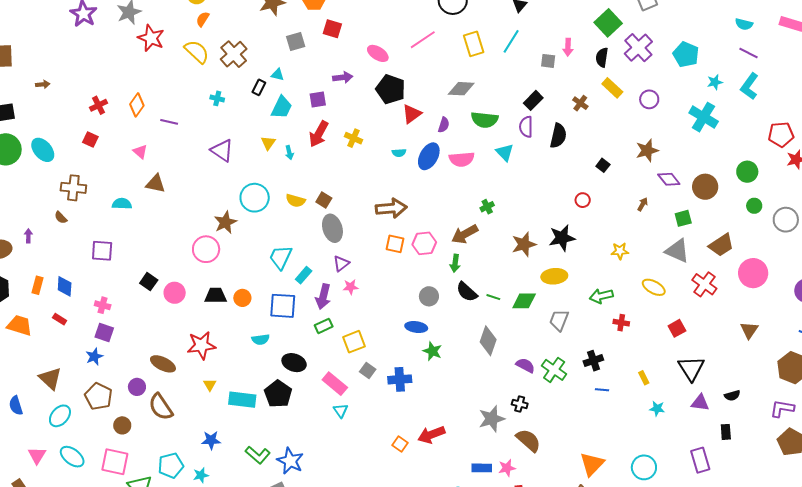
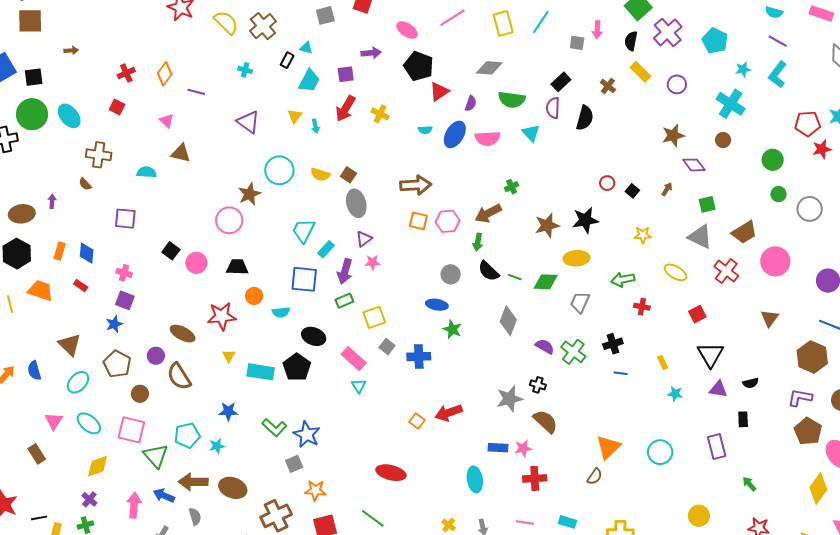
black square: (603, 165) -> (632, 191), moved
brown circle: (705, 187) -> (723, 140), moved, size x0.6
orange circle: (242, 298) -> (254, 296), moved

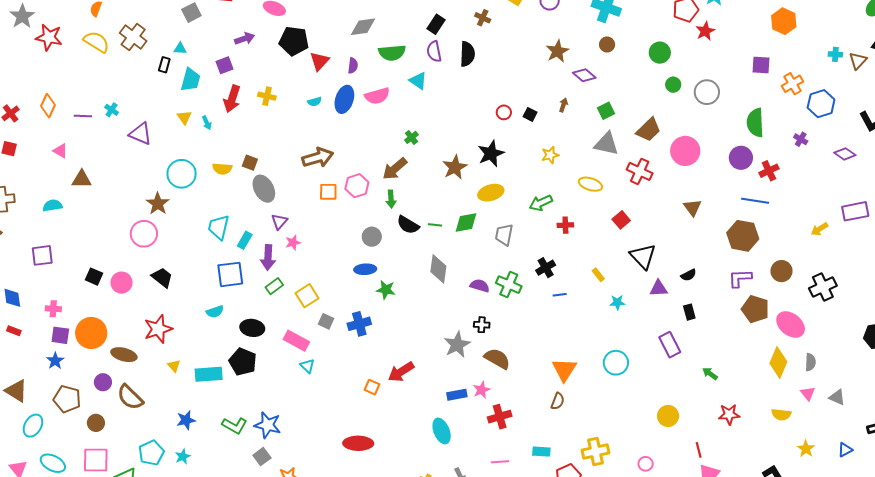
cyan cross: (245, 70) -> (112, 110), moved, turned 32
black trapezoid: (237, 267) -> (162, 277), turned 50
orange circle: (254, 296) -> (91, 333), moved, size x1.8

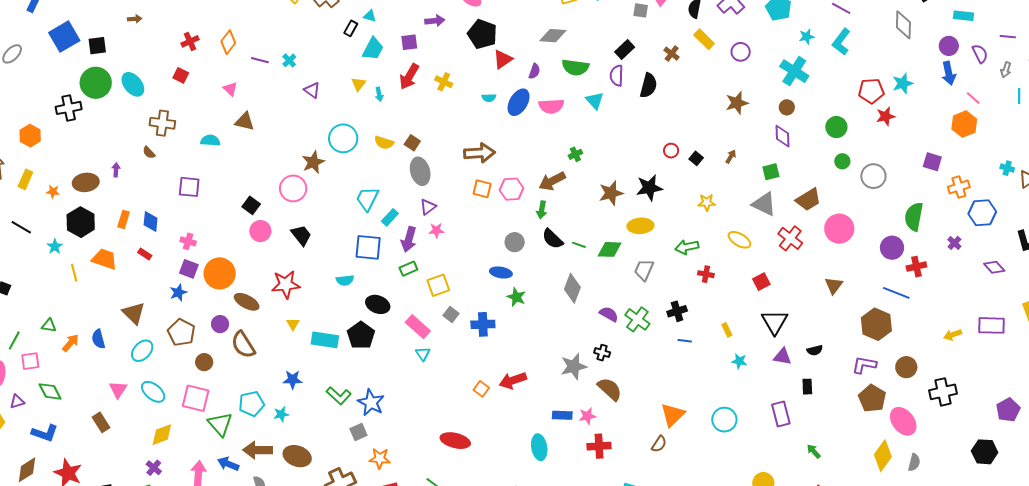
purple diamond: (584, 75) -> (782, 136), moved, turned 35
purple triangle: (140, 134) -> (312, 90), size x0.7
black square: (94, 277) -> (251, 205), moved

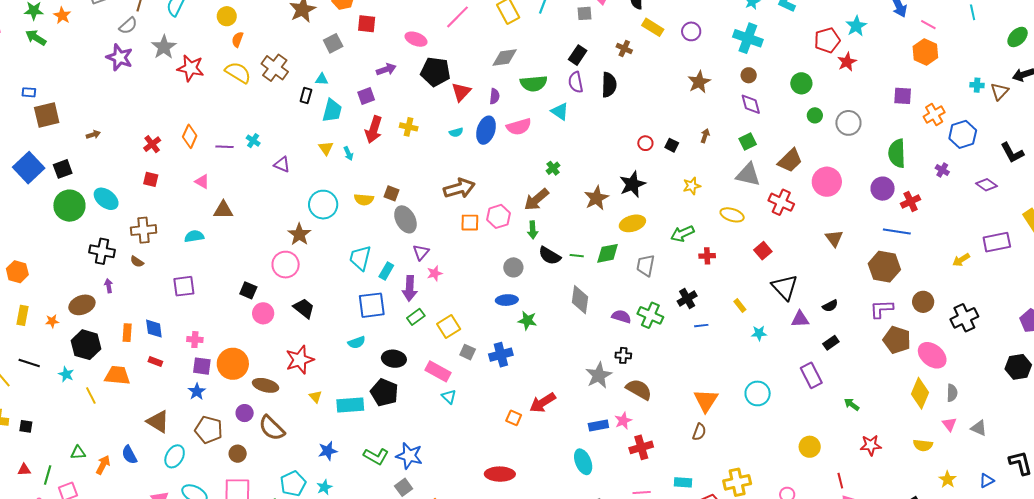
black cross: (69, 108) -> (102, 251), moved, turned 35
black rectangle: (807, 387) -> (831, 343), turned 70

